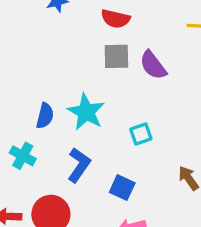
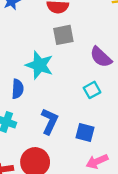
purple semicircle: (153, 65) -> (101, 57), moved
cyan star: (86, 112) -> (39, 65), moved

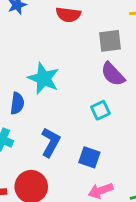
gray square: (63, 35) -> (110, 41), moved

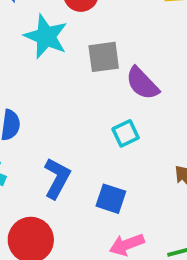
gray square: (110, 41) -> (104, 57), moved
cyan star: (43, 78) -> (46, 36), moved

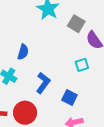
gray square: (104, 57) -> (76, 24), turned 30

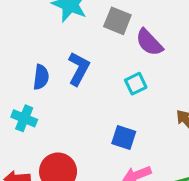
blue L-shape: (43, 83) -> (79, 69), moved

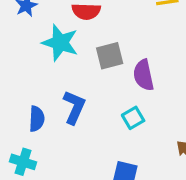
gray square: (117, 21) -> (110, 56), turned -32
purple semicircle: (149, 42) -> (144, 75), turned 36

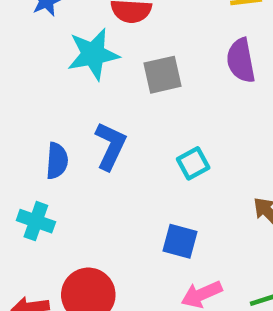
cyan star: (60, 43) -> (93, 54), turned -30
purple semicircle: (144, 75) -> (241, 61), moved

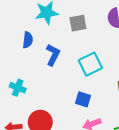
blue semicircle: (57, 161) -> (28, 40), moved
cyan square: (193, 163) -> (90, 64), size x1.6

